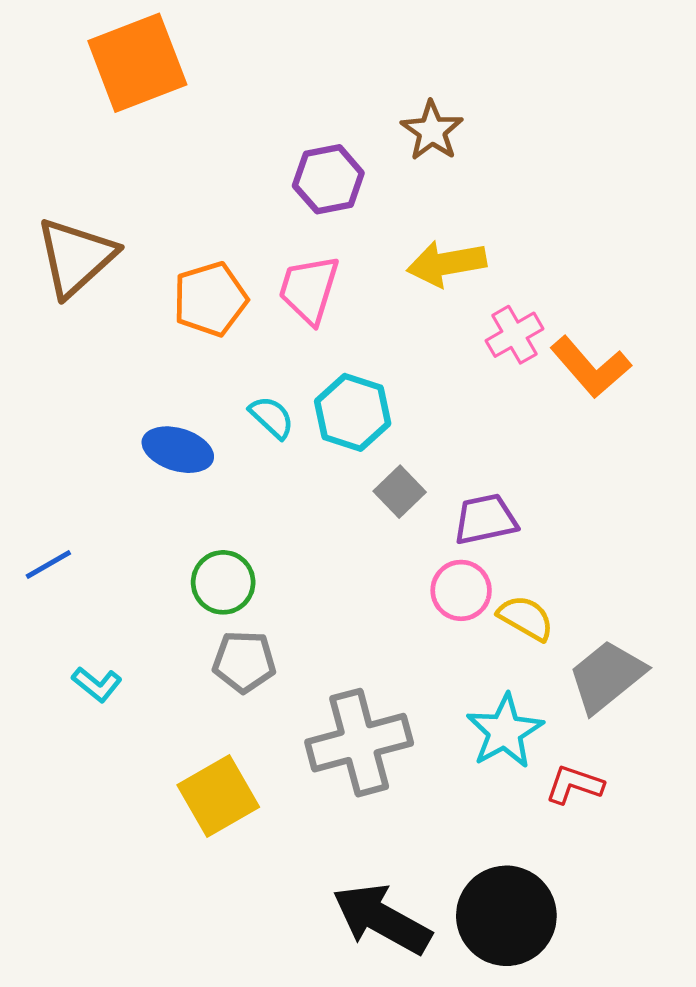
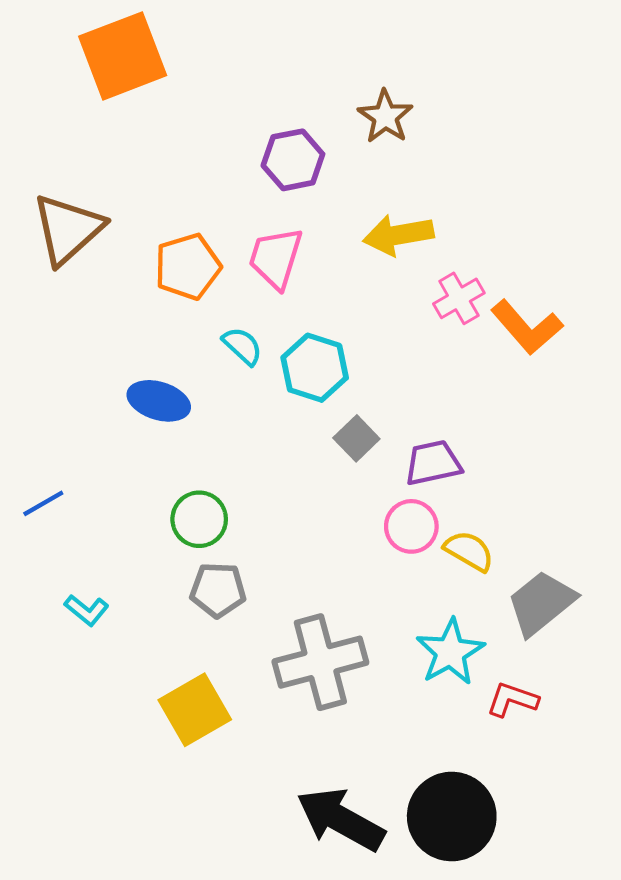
cyan semicircle: (272, 417) -> (242, 346), moved

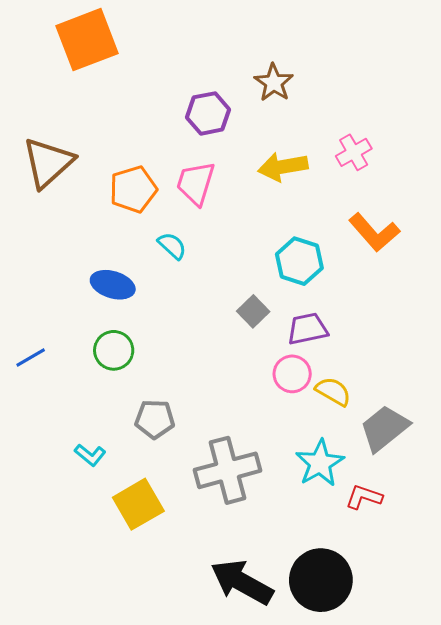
pink cross: (459, 298) -> (354, 152), moved
cyan hexagon: (315, 368) -> (299, 261), moved
green circle: (199, 519) -> (114, 350), moved
cyan L-shape: (87, 610) -> (90, 455), moved

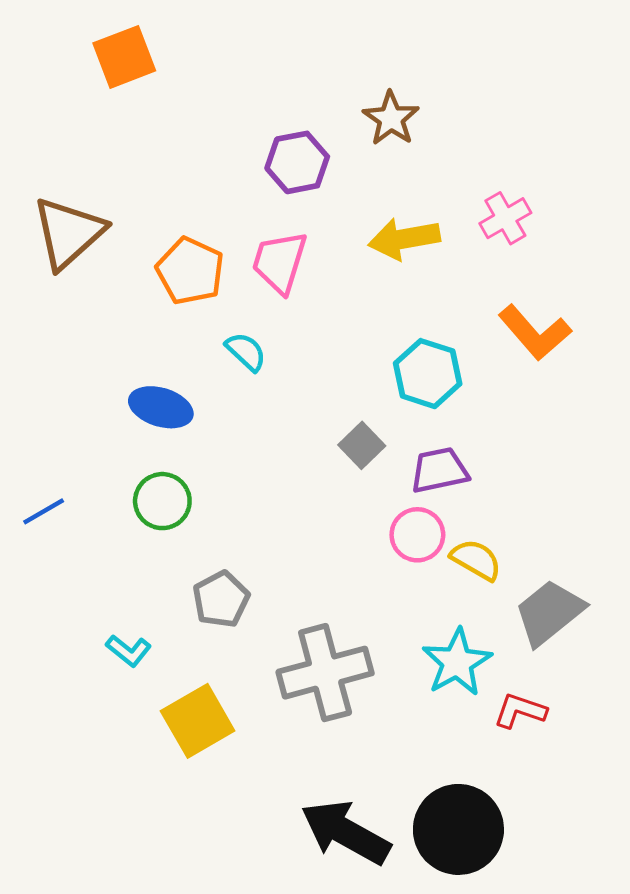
orange square: (87, 40) -> (124, 57), size x0.7
orange pentagon: (133, 189) -> (190, 271), turned -30
gray pentagon: (155, 419) -> (221, 599), turned -30

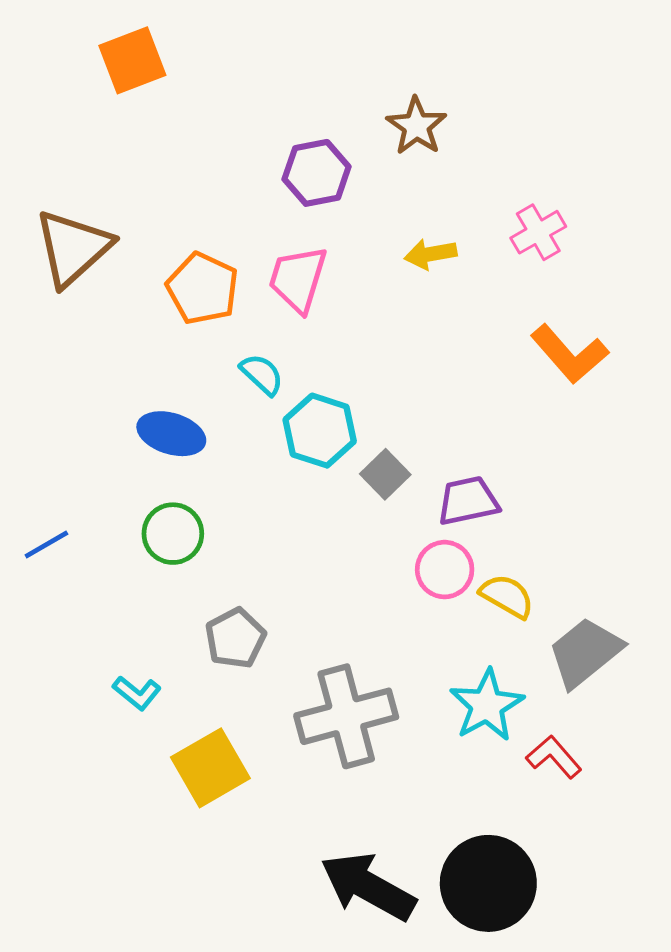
yellow arrow: (404, 239) -> (431, 254), size x0.7
cyan hexagon: (428, 374) -> (320, 431), moved
red L-shape: (520, 711) -> (554, 757), turned 30

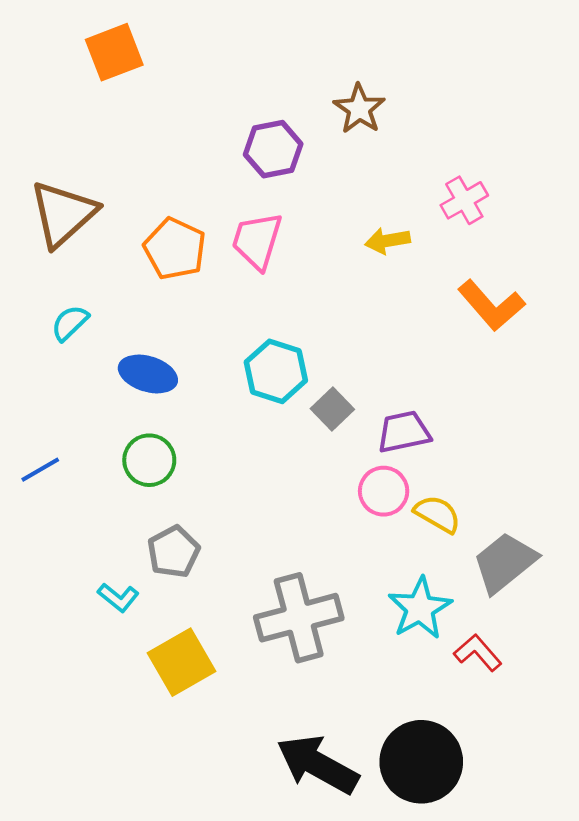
yellow arrow: (431, 254) -> (388, 241), moved
cyan semicircle: (262, 374) -> (70, 323), moved, turned -87
gray pentagon: (235, 638) -> (174, 552), moved

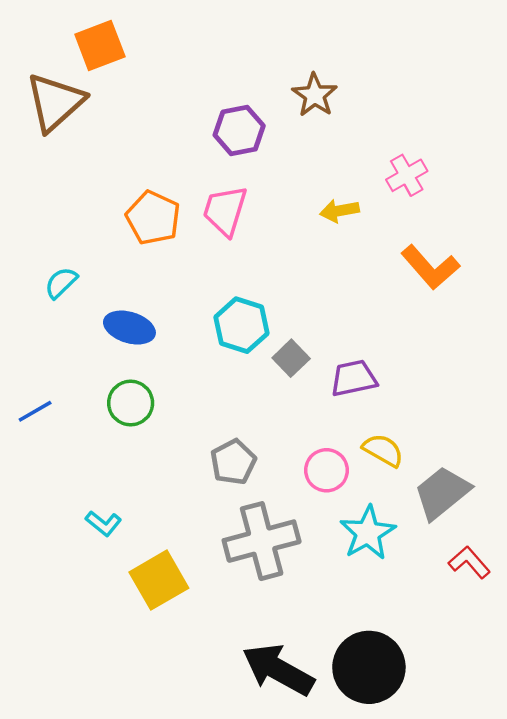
brown triangle: (63, 214) -> (55, 102), moved
pink circle: (384, 491) -> (326, 470), moved
gray pentagon: (174, 552) -> (233, 462), moved
red L-shape: (478, 653) -> (469, 562), moved

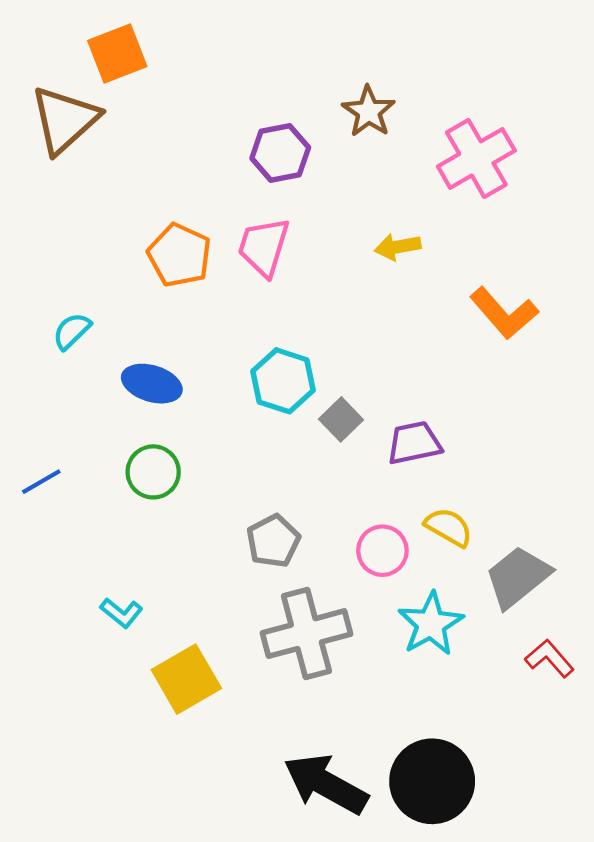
pink cross: (407, 175) -> (476, 158), moved, size x1.6

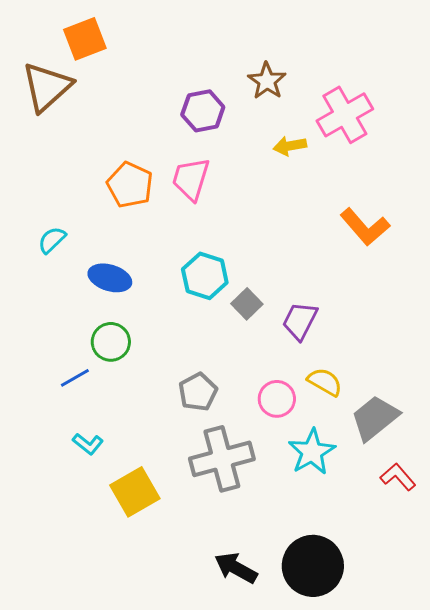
yellow arrow: (398, 247) -> (290, 146), moved
purple trapezoid: (414, 443) -> (300, 321), turned -51
blue line: (41, 482) -> (75, 378), moved
black arrow: (326, 784) -> (236, 568), size x0.7

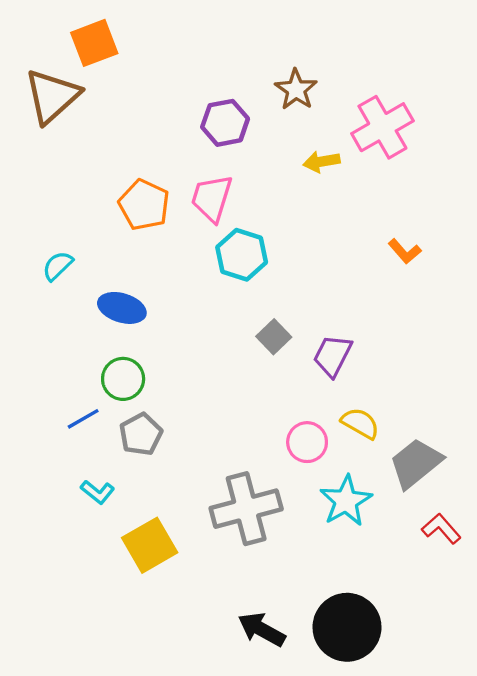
orange L-shape: (365, 227) -> (405, 251), size x0.6
cyan hexagon: (205, 276) -> (242, 255), moved
gray pentagon: (198, 392) -> (141, 434), moved

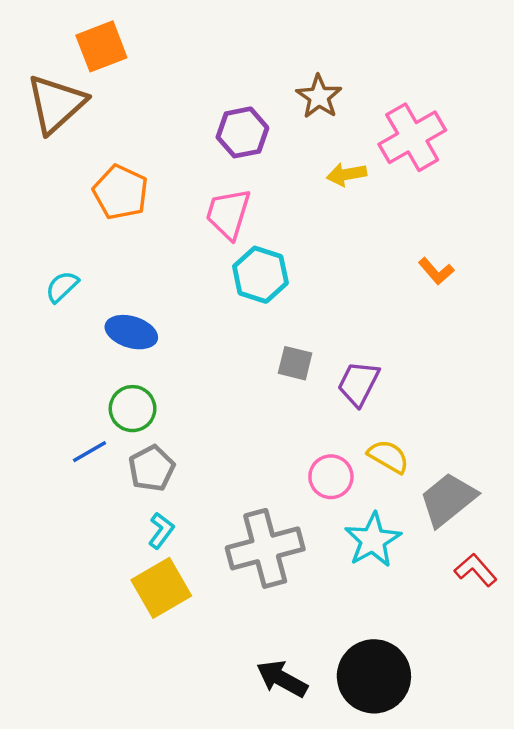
orange pentagon: (144, 205) -> (121, 192), moved
gray square: (274, 337) -> (295, 363), turned -32
cyan L-shape: (98, 492) -> (161, 531), moved, turned -92

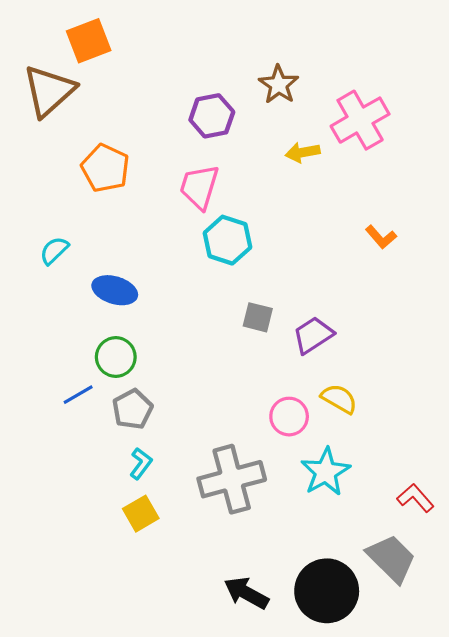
purple trapezoid: (358, 383) -> (313, 335), turned 30
gray trapezoid: (448, 499) -> (391, 558), moved, turned 84
yellow square: (161, 588) -> (141, 514), size x0.7

